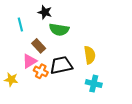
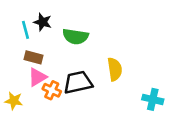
black star: (45, 12) -> (43, 22), moved
brown rectangle: (39, 46) -> (33, 57), moved, turned -32
cyan cross: (94, 84) -> (153, 99), moved

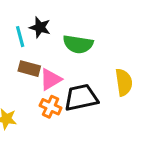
pink triangle: (37, 77) -> (51, 79), moved

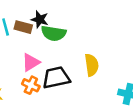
black star: (40, 27) -> (40, 19), moved
brown rectangle: (29, 69) -> (23, 27), moved

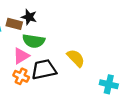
green semicircle: (54, 33) -> (34, 41), moved
yellow semicircle: (92, 65) -> (76, 58), turned -36

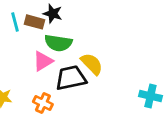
yellow semicircle: (76, 58) -> (92, 64), moved
orange cross: (21, 76) -> (43, 103), moved

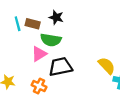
black star: (53, 14) -> (56, 17), moved
yellow semicircle: (92, 64) -> (107, 66), moved

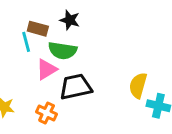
cyan line: (18, 24) -> (26, 42), moved
yellow semicircle: (107, 66) -> (138, 85), turned -120

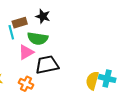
brown rectangle: (38, 29) -> (20, 23), turned -32
yellow semicircle: (138, 85) -> (92, 81), moved

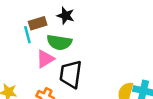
black trapezoid: (47, 65) -> (71, 74), turned -70

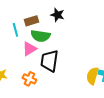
black star: (66, 16) -> (57, 15), moved
brown rectangle: (38, 23) -> (31, 21), moved

